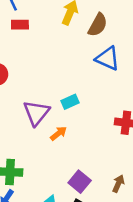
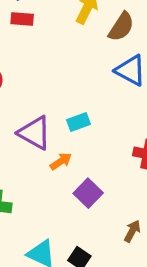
purple triangle: (36, 113) -> (35, 133), turned -44
purple square: (80, 182) -> (88, 193), moved

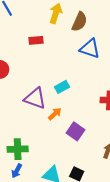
red rectangle: (22, 19) -> (36, 40), moved

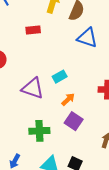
orange arrow: (55, 114) -> (68, 99), moved
green cross: (18, 149) -> (39, 131), moved

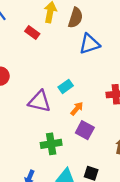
red rectangle: (33, 30) -> (32, 33), moved, turned 48
blue triangle: (87, 38) -> (89, 44), turned -30

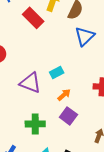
red rectangle: (32, 33) -> (33, 18), size x1.5
blue triangle: (89, 44) -> (85, 36), turned -35

